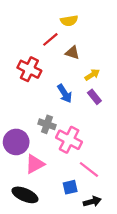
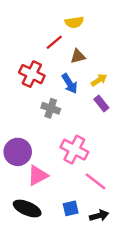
brown triangle: (72, 53) -> (78, 56), turned -32
blue arrow: (65, 93) -> (70, 84), moved
gray cross: (47, 124) -> (51, 108), moved
blue square: (70, 187) -> (71, 208), moved

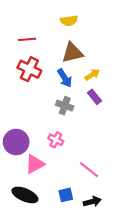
red line: (54, 42) -> (27, 39), moved, turned 35
brown triangle: (78, 56) -> (72, 53), size x1.5
gray cross: (51, 108) -> (65, 106), moved
pink cross: (74, 150) -> (56, 140), moved, size x0.6

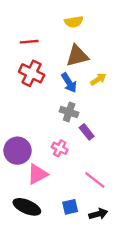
purple rectangle: (94, 97) -> (87, 132), moved

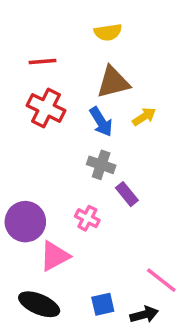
pink line: (95, 180) -> (161, 280), moved

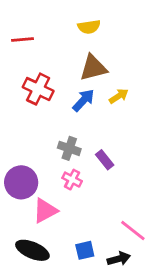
red line: (43, 62) -> (23, 40), moved
blue arrow: (101, 122) -> (83, 100), turned -105
gray cross: (101, 165) -> (69, 148), moved

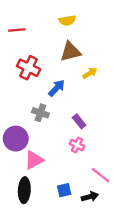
blue arrow: (83, 100) -> (57, 88), moved
gray cross: (69, 148) -> (40, 113), moved
pink cross: (72, 180) -> (77, 145), moved
black ellipse: (32, 250) -> (24, 190), turned 70

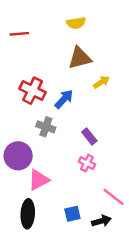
red cross: (29, 68) -> (33, 91), moved

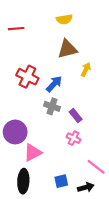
yellow arrow: (101, 82) -> (86, 70), turned -32
gray cross: (46, 127) -> (52, 106), moved

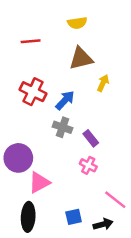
red line: (16, 29) -> (31, 41), moved

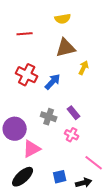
gray cross: (63, 127) -> (49, 117), moved
black ellipse: (28, 217) -> (23, 177), turned 45

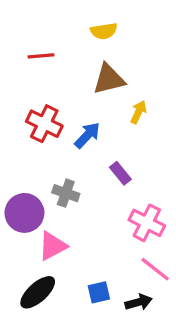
purple rectangle: (74, 113) -> (120, 173), moved
gray cross: (49, 117) -> (66, 193), moved
pink cross: (72, 135) -> (147, 223), moved, size x1.5

